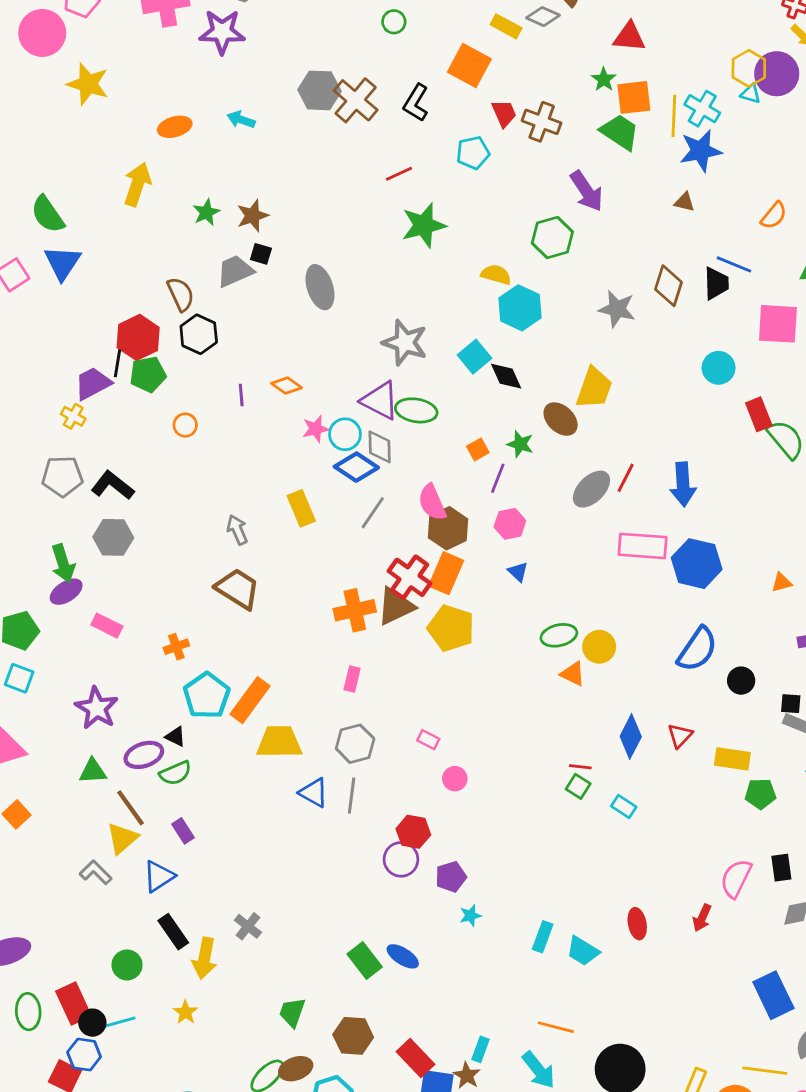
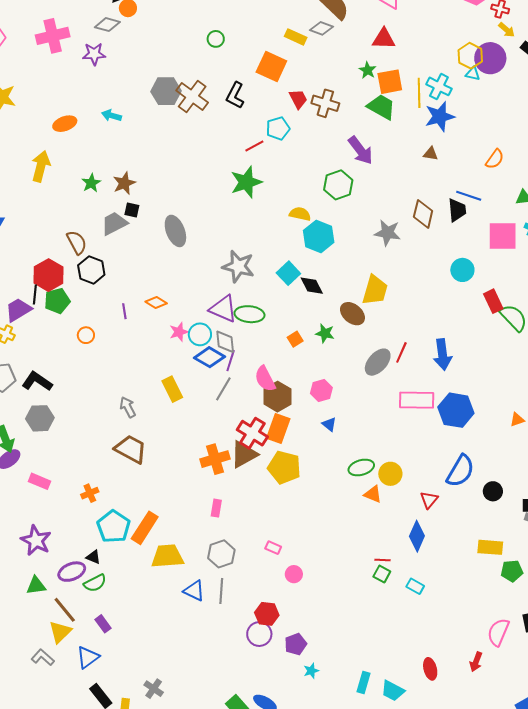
purple star: (222, 32) -> (94, 54), size x0.7
red line: (399, 174) -> (254, 146), moved
purple line: (498, 478) -> (231, 361), moved
red triangle: (680, 736) -> (429, 500), moved

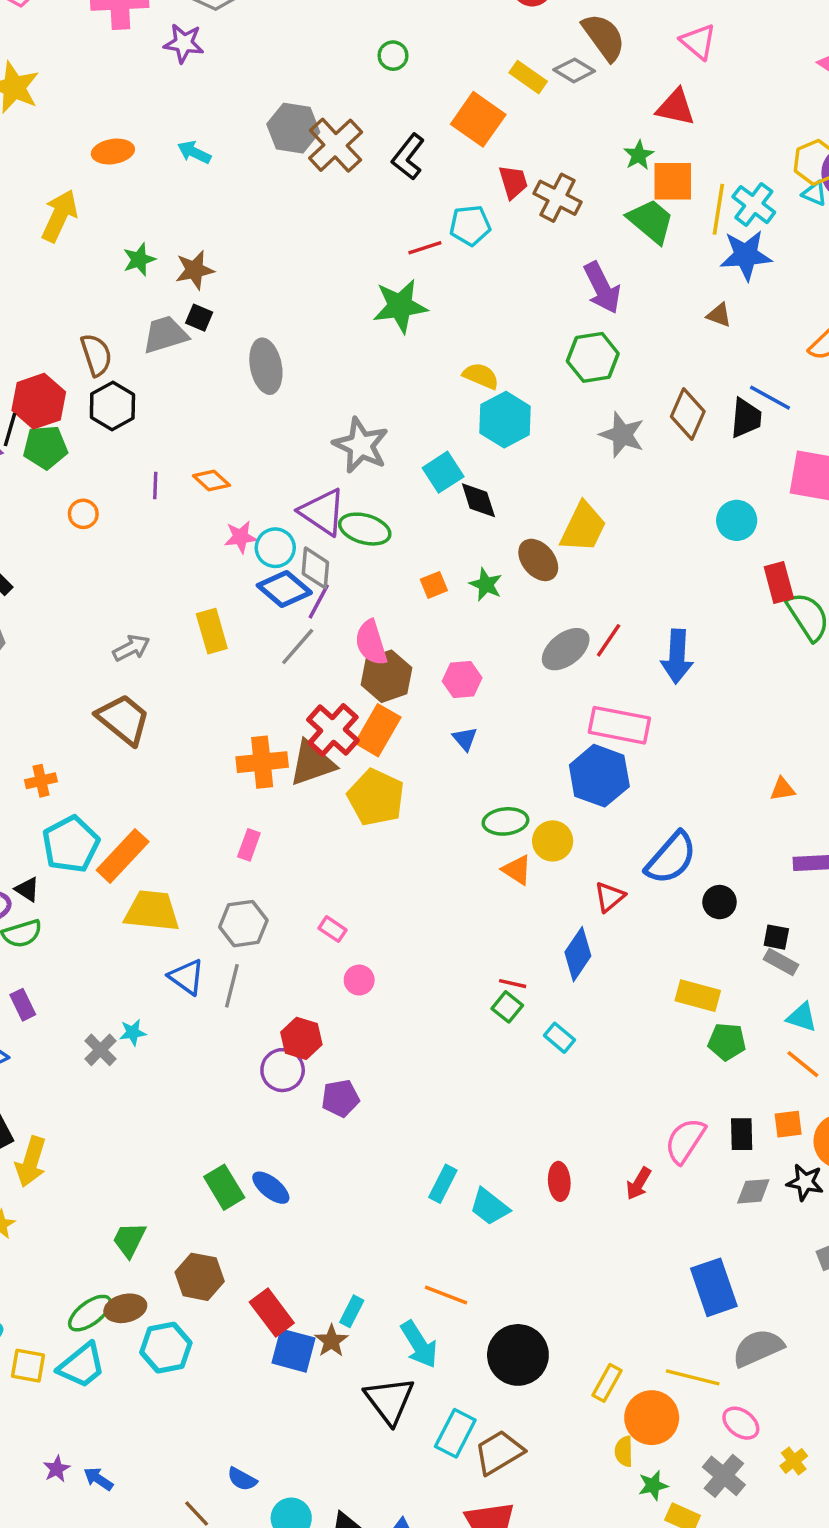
green hexagon: (338, 185) -> (593, 357), moved
gray arrow: (128, 407) -> (131, 648), turned 80
blue hexagon: (456, 410) -> (599, 776), moved
cyan star: (311, 671) -> (133, 1032), moved
gray cross: (154, 689) -> (100, 1050), moved

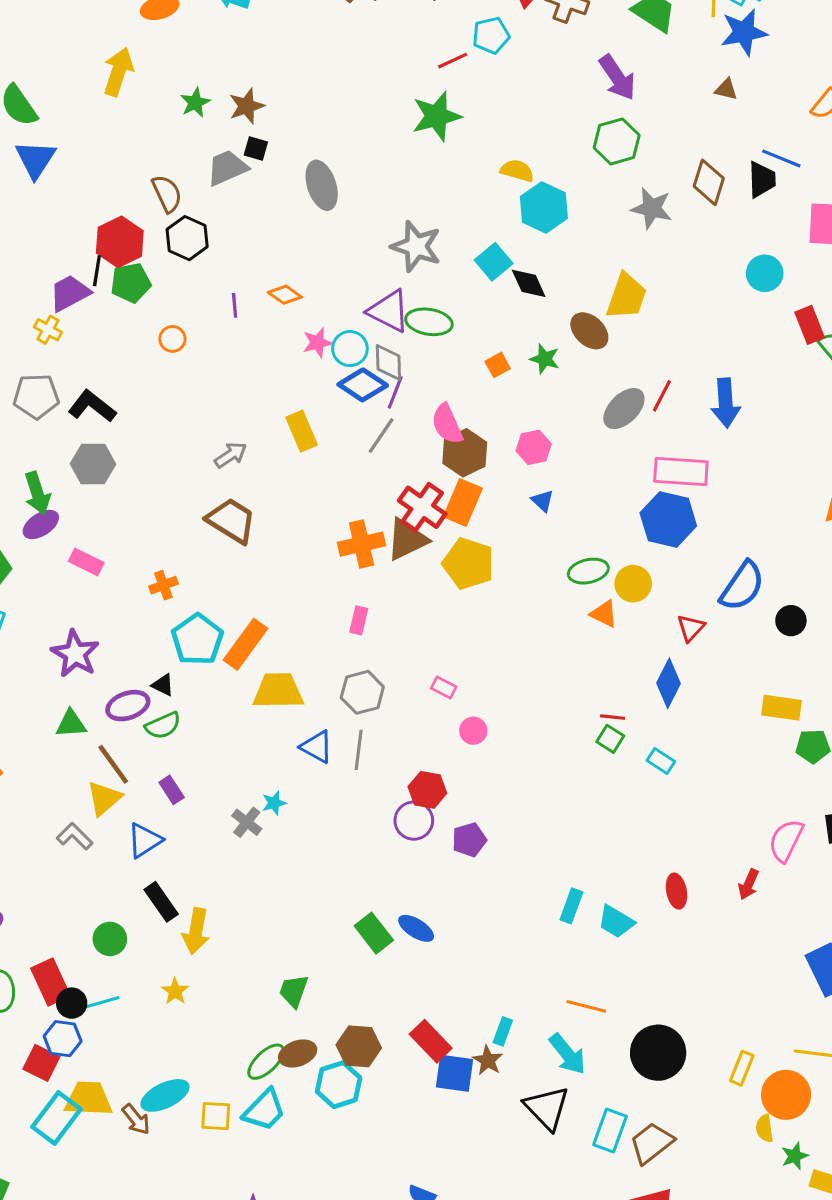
brown hexagon: (200, 1277) -> (359, 1046), moved

